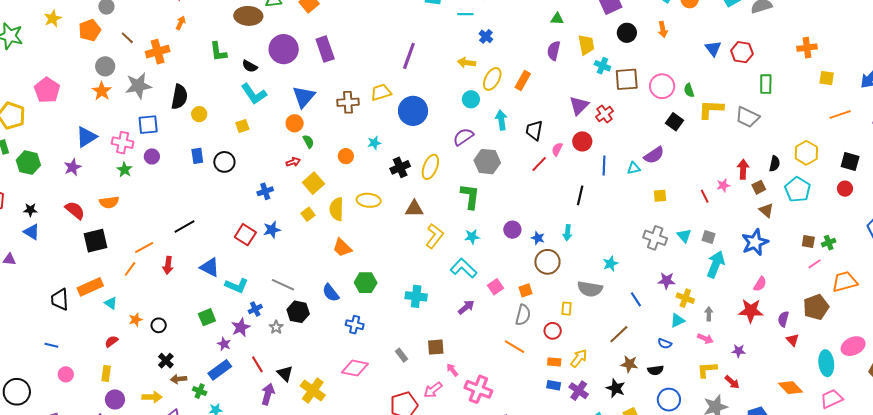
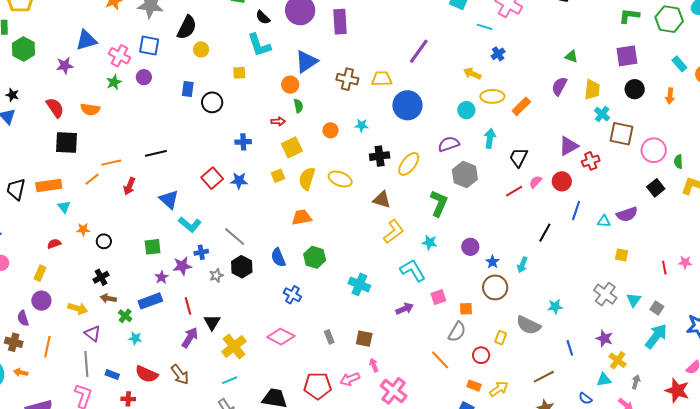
yellow ellipse: (492, 79) -> (492, 96), turned 45
orange trapezoid: (342, 248) -> (302, 217), turned 110

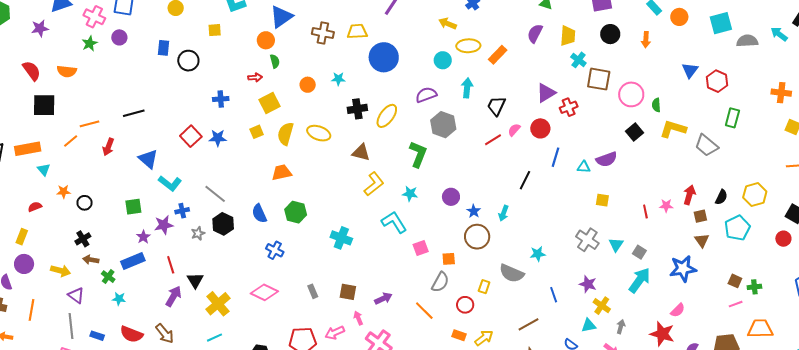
purple arrow: (405, 309) -> (383, 298), moved

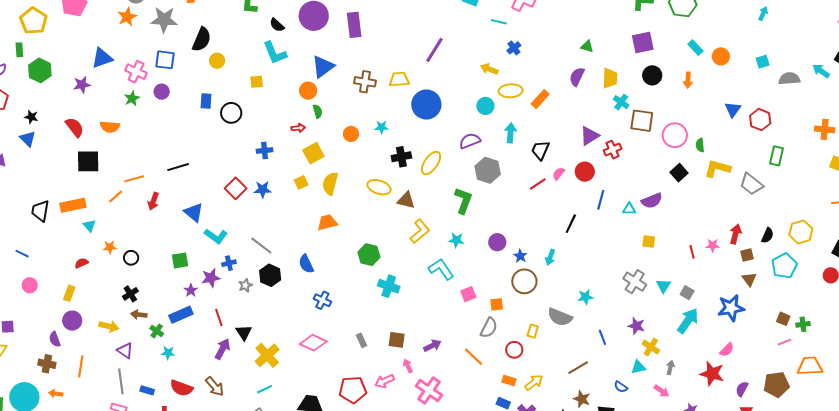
cyan square: (721, 23) -> (763, 62), size x0.6
yellow ellipse: (319, 133) -> (379, 187), moved
green hexagon: (296, 212) -> (369, 255), moved

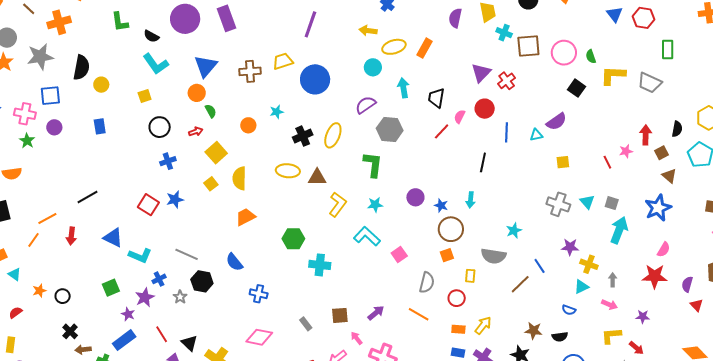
black circle: (231, 113) -> (160, 127), moved
orange square: (497, 304) -> (447, 255), moved
brown line: (578, 368) -> (520, 284), moved

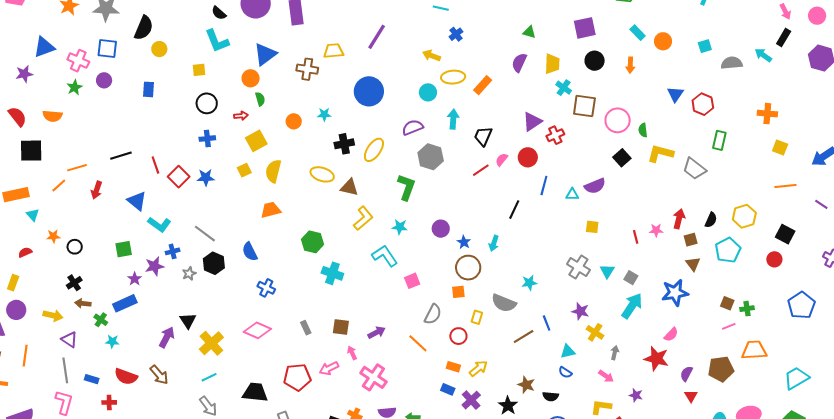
yellow trapezoid: (283, 61) -> (334, 51), moved
cyan triangle: (581, 287) -> (568, 352), moved
red line: (162, 334) -> (155, 165), moved

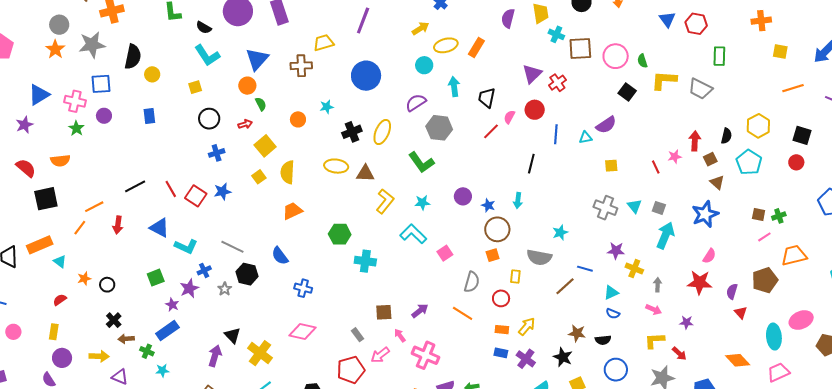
yellow arrow: (431, 56) -> (421, 28), turned 138
green L-shape: (406, 187) -> (421, 162), turned 136
blue line: (547, 323) -> (585, 269), turned -42
gray rectangle: (306, 328) -> (357, 335), moved

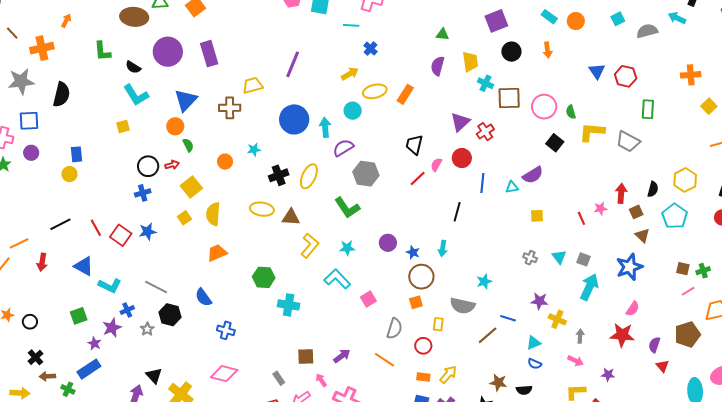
yellow square: (780, 51) -> (709, 106), turned 35
yellow circle: (152, 74) -> (69, 174), moved
cyan arrow: (454, 87) -> (325, 127), moved
black circle: (209, 119) -> (148, 166), moved
gray cross: (605, 208) -> (530, 258), size x0.6

